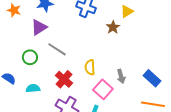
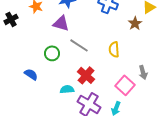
purple triangle: (39, 27) -> (61, 23), turned 48
yellow semicircle: (90, 67) -> (114, 49), moved
cyan semicircle: (33, 88) -> (67, 89), moved

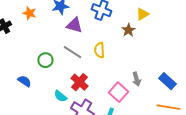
purple triangle: (61, 23) -> (74, 25), moved
yellow semicircle: (114, 49) -> (99, 50), moved
cyan semicircle: (67, 89) -> (60, 96), turned -136

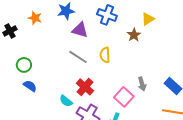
green circle: (45, 60) -> (24, 65), moved

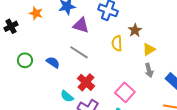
yellow triangle: (148, 19) -> (149, 49), moved
yellow semicircle: (105, 55) -> (117, 43), moved
gray arrow: (142, 84) -> (149, 70), moved
blue semicircle: (30, 86) -> (53, 62), moved

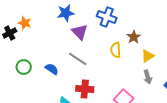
orange star: (36, 13) -> (25, 23), moved
purple triangle: (81, 25) -> (80, 32), turned 30
red cross: (86, 82) -> (85, 89), turned -36

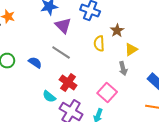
gray arrow: (148, 77) -> (123, 69), moved
red cross: (85, 89) -> (68, 83), turned 30

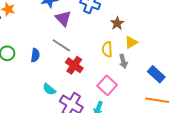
yellow semicircle: (99, 44) -> (107, 49), moved
blue semicircle: (35, 63) -> (35, 55), turned 64
red cross: (68, 83) -> (74, 65), moved

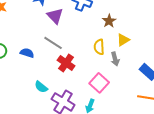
blue semicircle: (35, 55) -> (27, 53), turned -80

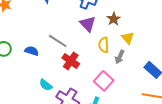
purple triangle: (55, 16) -> (88, 24), moved
yellow triangle: (123, 40) -> (128, 38), turned -40
gray arrow: (115, 59) -> (120, 57), turned 40

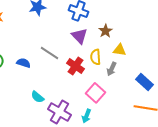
yellow triangle: (128, 38) -> (120, 50), turned -40
red cross: (71, 61) -> (76, 66), moved

